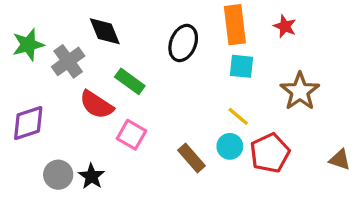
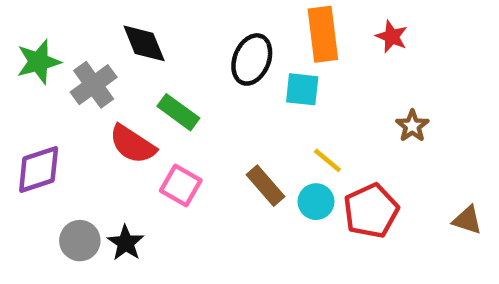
cyan square: (241, 66) -> (302, 89), moved
brown star: (300, 91) -> (412, 126), size x0.6
brown rectangle: (191, 158) -> (266, 186), moved

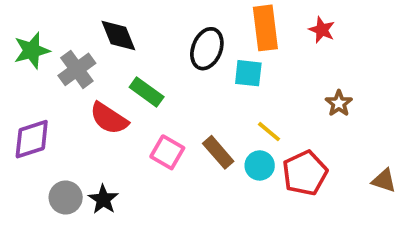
pink square: (181, 186) -> (167, 152), moved

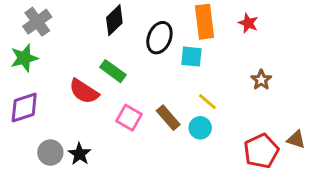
black diamond: (118, 35) -> (114, 20), moved, turned 68
green star: (32, 51) -> (24, 58), moved
gray cross: (77, 69) -> (37, 22), moved
red pentagon: (305, 173) -> (261, 151), moved

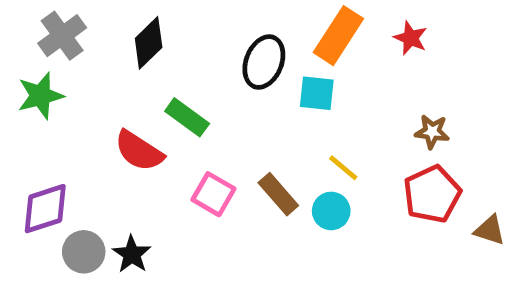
black diamond: (114, 20) -> (149, 43), moved
orange rectangle: (205, 22) -> (338, 36), turned 40
brown star: (261, 80) -> (432, 132), turned -30
purple diamond: (24, 107) -> (45, 209), moved
red pentagon: (261, 151) -> (432, 194), moved

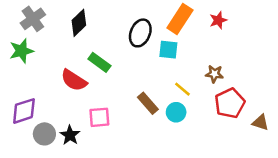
red star: (410, 38) -> (218, 20), turned 30
brown star: (432, 132) -> (214, 74), moved
pink square: (213, 194) -> (99, 117), moved, turned -35

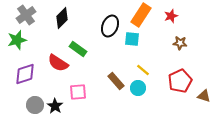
brown star: (214, 74) -> (180, 43), moved
purple diamond: (24, 111) -> (25, 74), moved

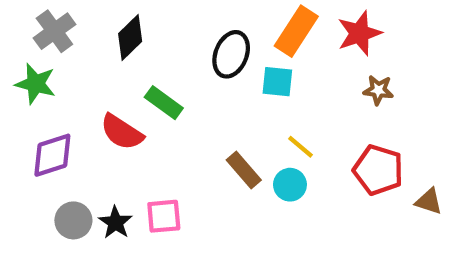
red star: (171, 16) -> (359, 33), size x1.5
green star: (17, 40) -> (36, 84), turned 30
red pentagon: (180, 81) -> (378, 170), turned -30
pink square: (78, 92) -> (164, 216), moved

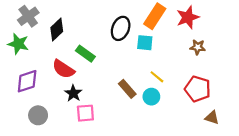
black diamond: (130, 37) -> (57, 29), moved
brown triangle: (429, 201) -> (212, 118), moved
black star: (115, 223) -> (73, 93), moved

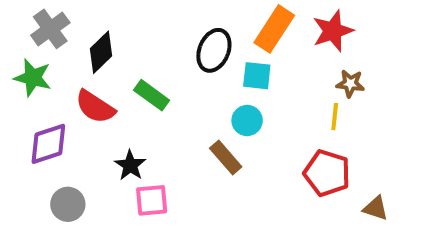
red semicircle: (63, 69) -> (95, 107), moved
yellow line: (157, 77) -> (335, 117), moved, turned 56
red pentagon: (198, 89) -> (327, 173), moved
cyan circle: (151, 97) -> (247, 120), moved

